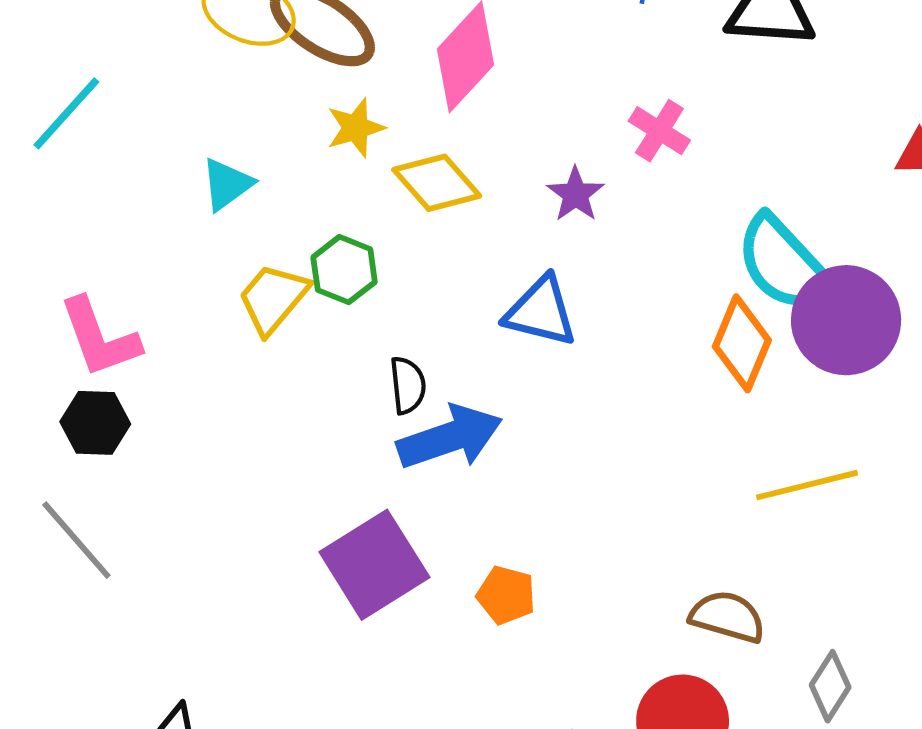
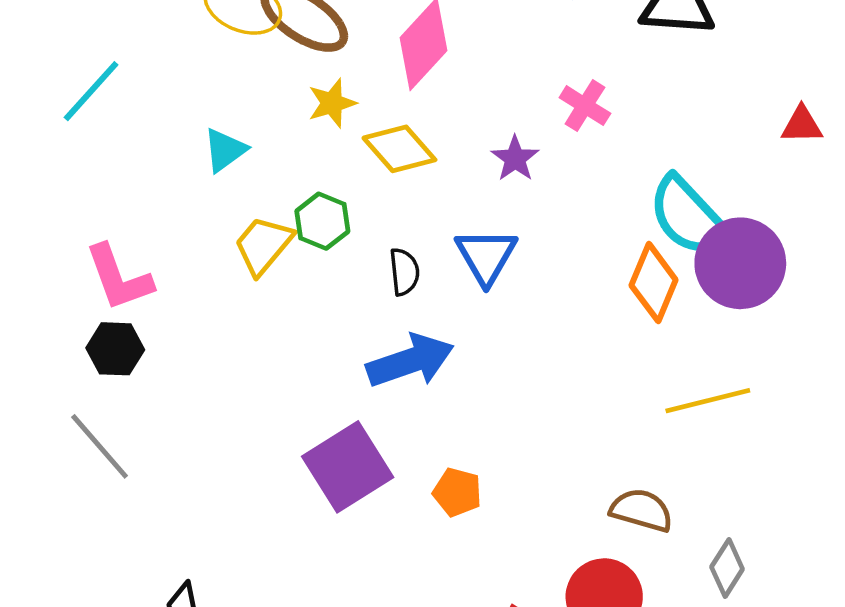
blue triangle: (541, 311) -> (486, 256), turned 46
black semicircle: (408, 385) -> (404, 272), moved

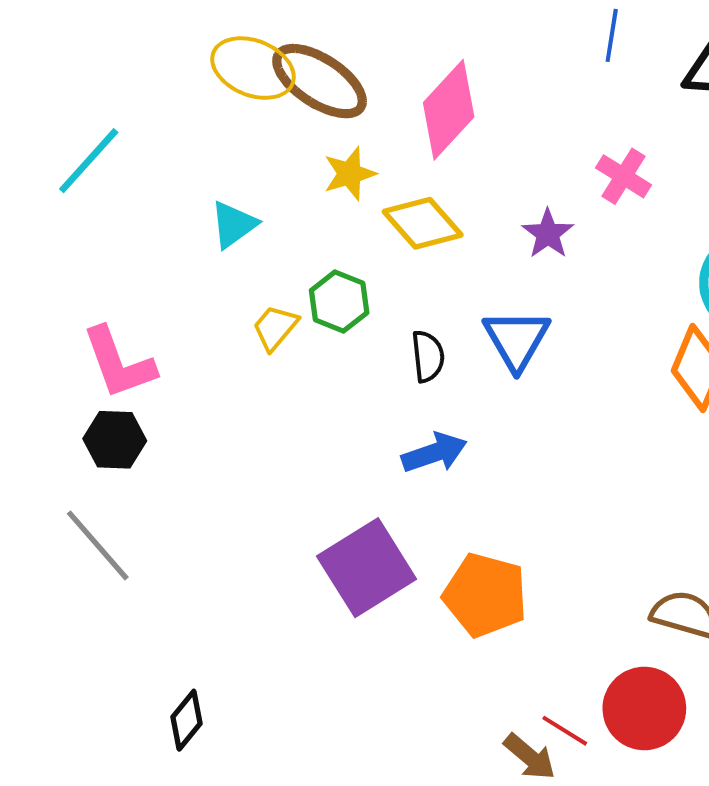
yellow trapezoid: (263, 245) -> (275, 328), size x0.7
blue arrow: (410, 361) -> (434, 453), size x0.7
orange pentagon: (457, 492) -> (485, 595), size x1.6

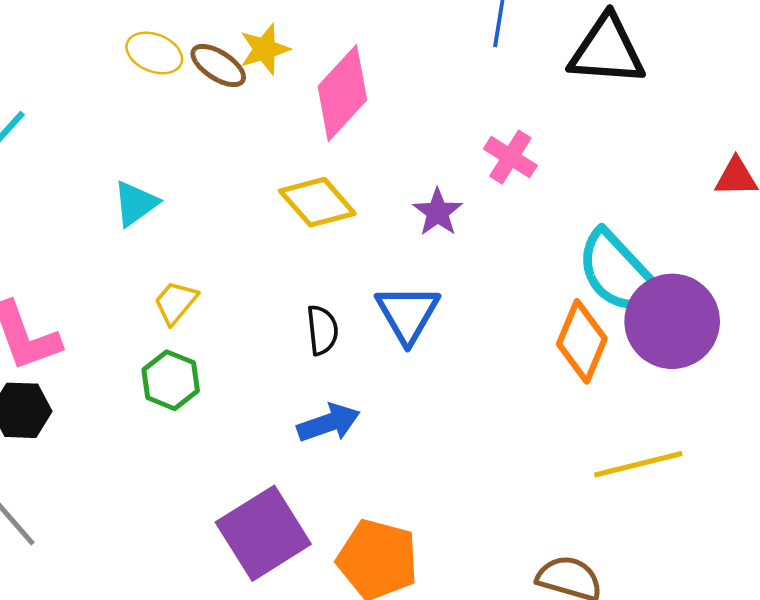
yellow ellipse: (253, 68) -> (154, 53), size x0.7
brown ellipse: (320, 81) -> (218, 66), size x0.6
yellow star: (350, 174) -> (265, 49), moved
green hexagon: (339, 302) -> (171, 380), moved

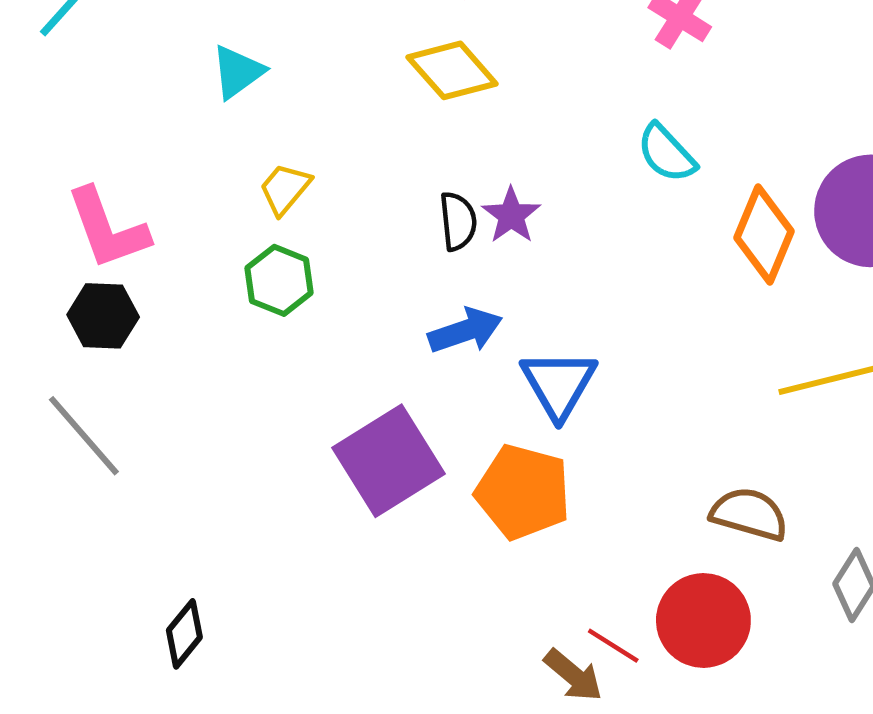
purple star: (438, 212) -> (511, 215), moved
cyan semicircle: (618, 272) -> (666, 153), moved, size x0.6
blue triangle: (408, 314) -> (559, 384), moved

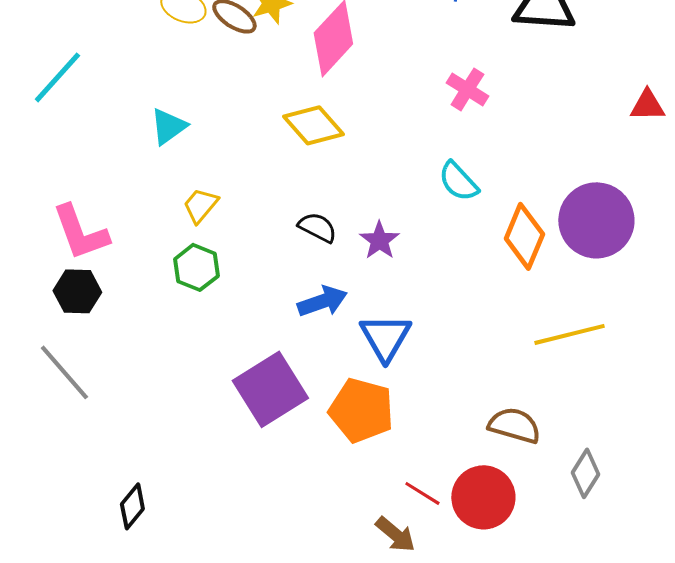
purple star: (511, 215) -> (379, 240), moved
black semicircle: (458, 221) -> (317, 227), turned -57
red line: (613, 646) -> (422, 493), moved

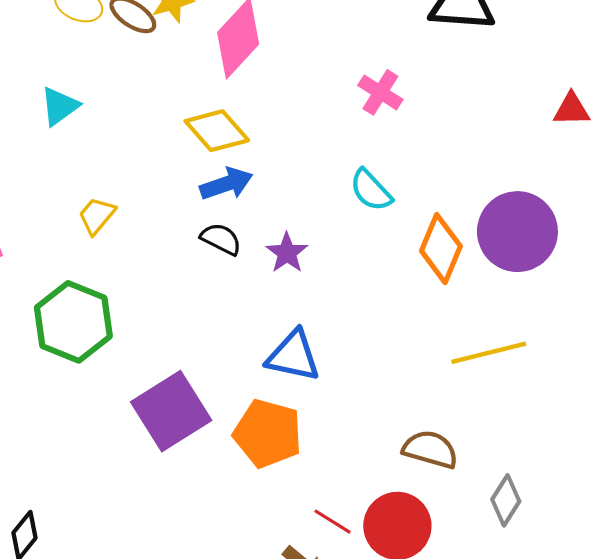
cyan triangle: (168, 126) -> (60, 106), moved
green hexagon: (196, 267) -> (73, 322), moved, size x1.6
blue arrow: (322, 301) -> (226, 184), moved
blue triangle: (385, 337) -> (293, 356), turned -48

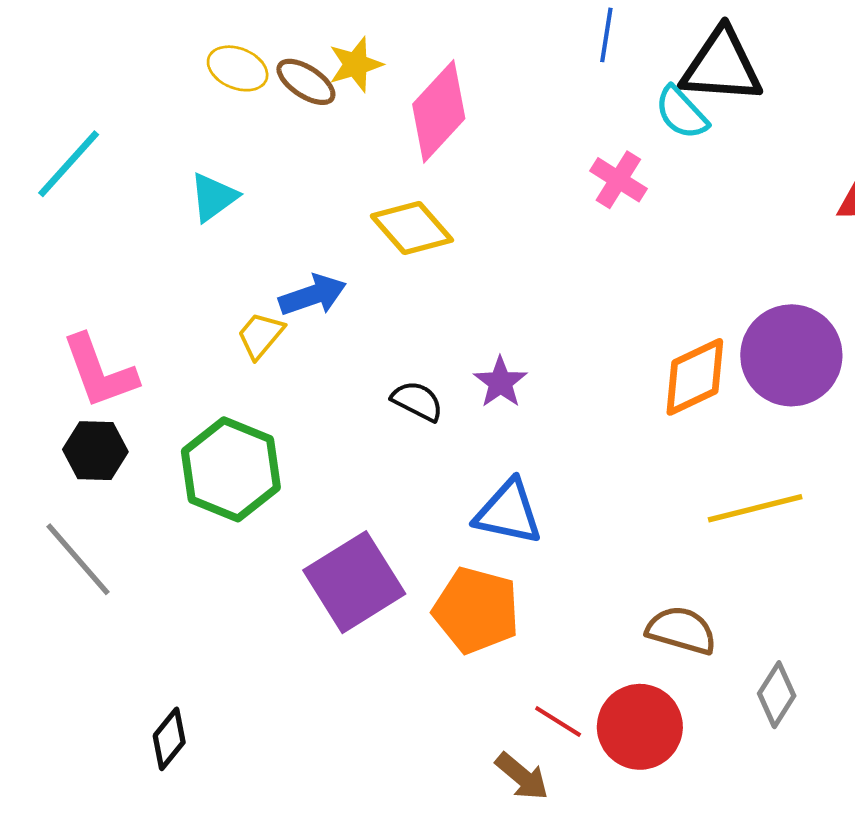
blue arrow: (226, 184) -> (313, 295), moved
cyan semicircle: (371, 190) -> (681, 113), moved
black semicircle: (221, 239) -> (417, 401), moved
orange diamond: (441, 249) -> (695, 377), turned 42

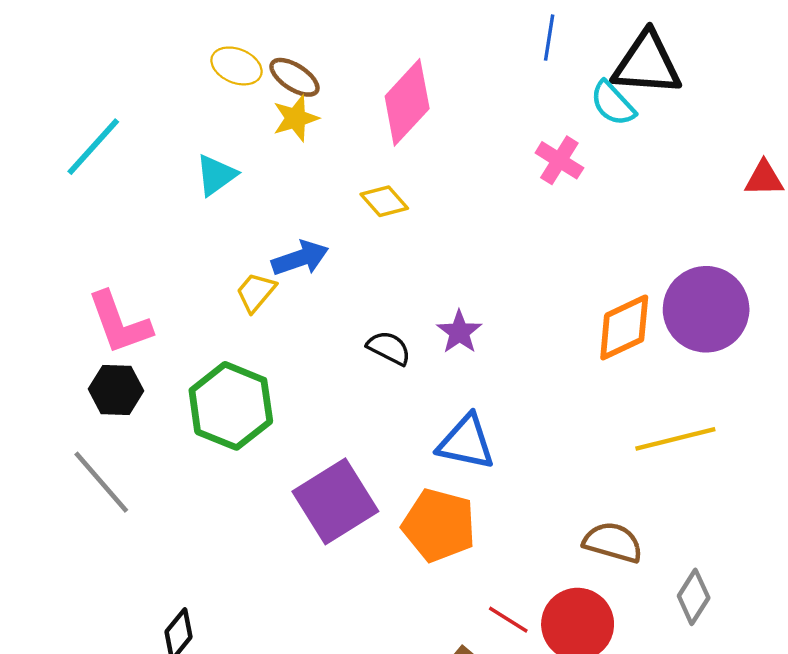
yellow star: (356, 64) -> (296, 118), moved
yellow diamond: (412, 228) -> (384, 201), size x0.7

